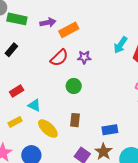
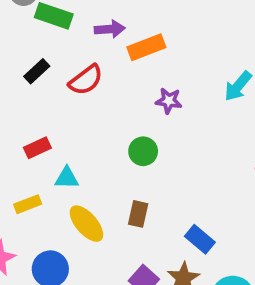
red semicircle: (59, 58) -> (86, 80), moved
cyan triangle: (34, 105) -> (67, 178), turned -32
blue rectangle: (110, 130) -> (200, 239), turned 42

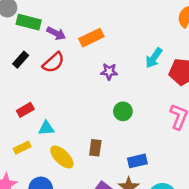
purple arrow: (110, 29) -> (56, 33), moved, turned 36
green circle: (143, 151) -> (123, 111), moved
blue rectangle: (200, 239) -> (137, 161), turned -48

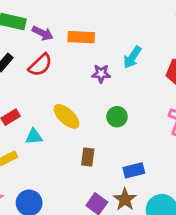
orange rectangle: (91, 38) -> (81, 37), turned 30
cyan arrow: (154, 58) -> (132, 57), moved
yellow ellipse: (62, 157) -> (66, 116), moved

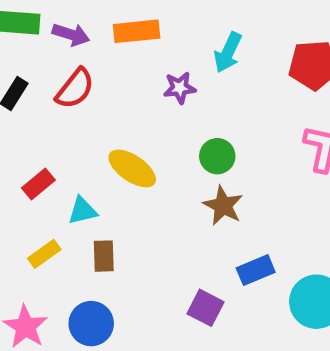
brown rectangle: (88, 157) -> (104, 256), moved
blue rectangle: (134, 170) -> (256, 270), moved
brown star: (125, 199) -> (223, 206), moved

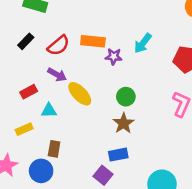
orange rectangle: (137, 31) -> (93, 41), moved
purple arrow: (71, 34) -> (57, 75), moved
brown rectangle: (104, 256) -> (54, 149), moved
blue rectangle: (256, 270) -> (118, 155), moved

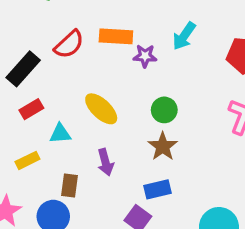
black rectangle: (26, 41) -> (23, 69), moved, size x1.5
purple arrow: (57, 75) -> (105, 162), moved, turned 48

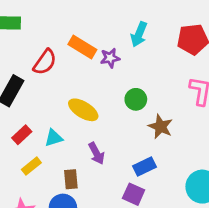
orange rectangle: (116, 36) -> (82, 47), turned 40
red rectangle: (31, 109) -> (22, 135), moved
brown star: (163, 146) -> (161, 127), moved

